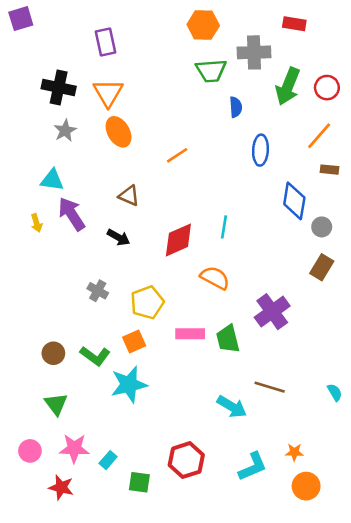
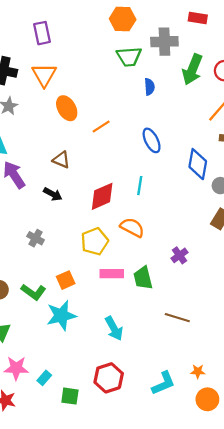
orange ellipse: (119, 132) -> (67, 108), moved
blue ellipse: (260, 150) -> (152, 140), moved, turned -30
yellow pentagon: (147, 302) -> (95, 241), moved
purple cross: (272, 312) -> (179, 255), size x0.6
cyan arrow: (232, 407) -> (114, 328), moved, turned 30

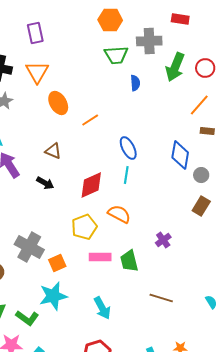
blue ellipse: (152, 140) -> (128, 148), moved
gray cross: (36, 238) -> (29, 247), moved, size x1.8
green L-shape: (33, 292) -> (27, 318), moved

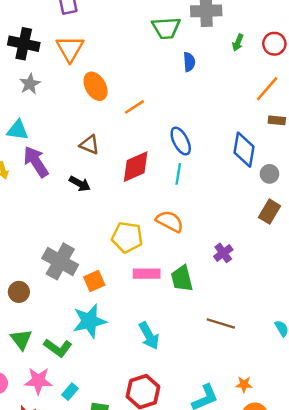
green arrow: (175, 67) -> (238, 42), size x0.5
red diamond: (91, 185) -> (136, 167), moved
yellow pentagon: (84, 227) -> (127, 237), turned 30

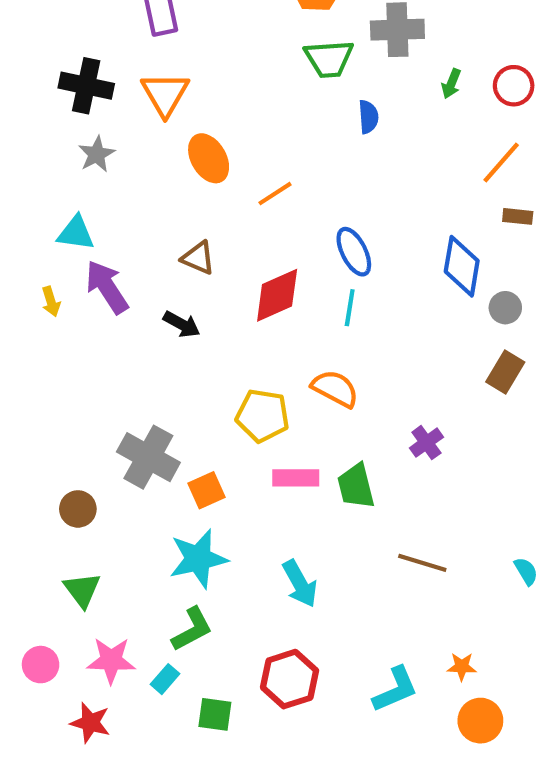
green L-shape: (58, 348) -> (192, 629), moved, turned -64

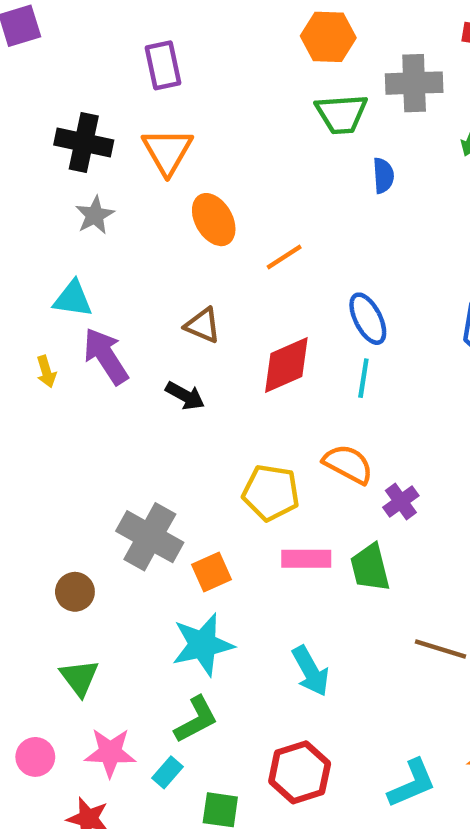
purple cross: (426, 443) -> (401, 501), moved

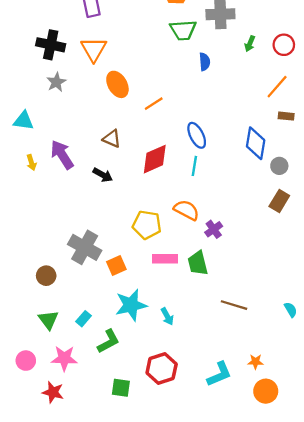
cyan triangle: (73, 299) -> (24, 121), moved
cyan star: (203, 645) -> (131, 305), moved
cyan arrow: (311, 671) -> (167, 316), size x0.7
cyan rectangle: (167, 772) -> (84, 319), moved

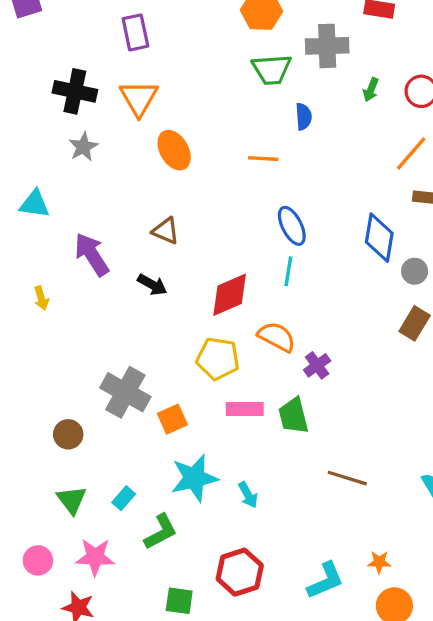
orange line: (154, 104) -> (263, 159), moved, turned 36
red diamond: (155, 159) -> (230, 295), moved
yellow arrow: (31, 162) -> (41, 298), moved

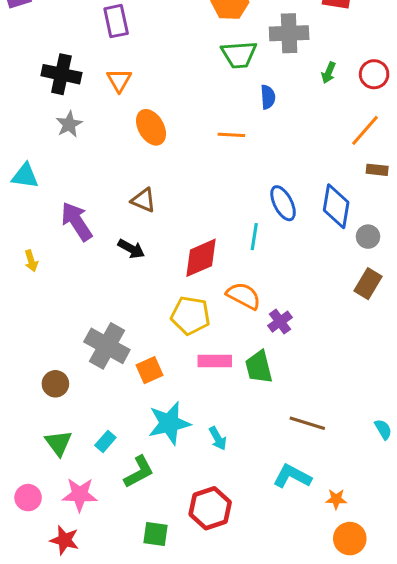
orange triangle: (139, 98) -> (119, 80), size x0.7
blue ellipse: (292, 226) -> (283, 203), moved
cyan L-shape: (325, 581) -> (292, 476), moved, turned -129

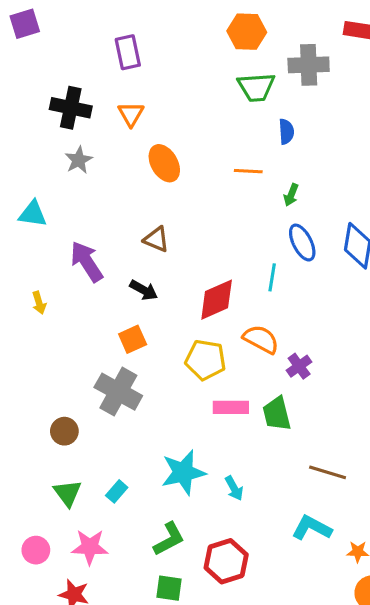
green arrow: (329, 73) -> (291, 195), moved
orange square: (149, 370) -> (133, 339), moved
green L-shape: (139, 472) -> (169, 539), moved

